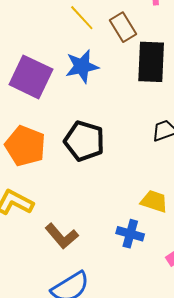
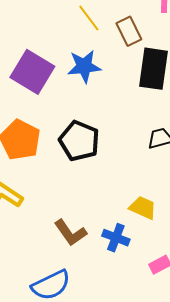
brown L-shape: (62, 236) -> (70, 233), moved

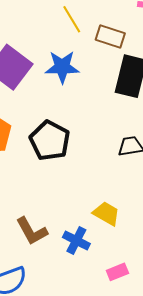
brown rectangle: (129, 31) -> (110, 37), turned -52

